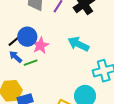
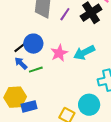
cyan arrow: (78, 44) -> (84, 53), turned -55
pink star: (40, 45) -> (59, 53), moved

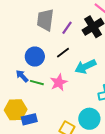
black line: (20, 47) -> (63, 53), moved
pink star: (59, 53) -> (59, 82), moved
green line: (36, 70) -> (37, 83), turned 32

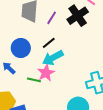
cyan arrow: (85, 67) -> (53, 58), moved
green line: (37, 83) -> (34, 80), moved

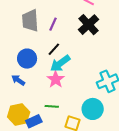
black cross: (78, 16) -> (89, 25), moved
green line: (34, 80) -> (52, 106), moved

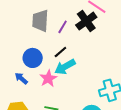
black cross: (89, 25) -> (86, 21), moved
pink star: (56, 79) -> (48, 78), moved

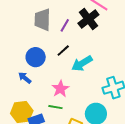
cyan arrow: (65, 67) -> (82, 63), moved
pink star: (48, 78) -> (60, 89), moved

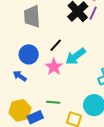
purple line: (65, 25) -> (93, 13), moved
pink star: (60, 89) -> (54, 67), moved

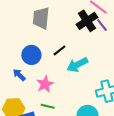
purple line: (93, 13) -> (102, 25), turned -72
pink star: (54, 67) -> (45, 84), moved

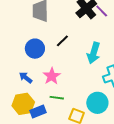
cyan arrow: (77, 65) -> (94, 53), moved, turned -40
blue arrow: (19, 75) -> (26, 78), moved

